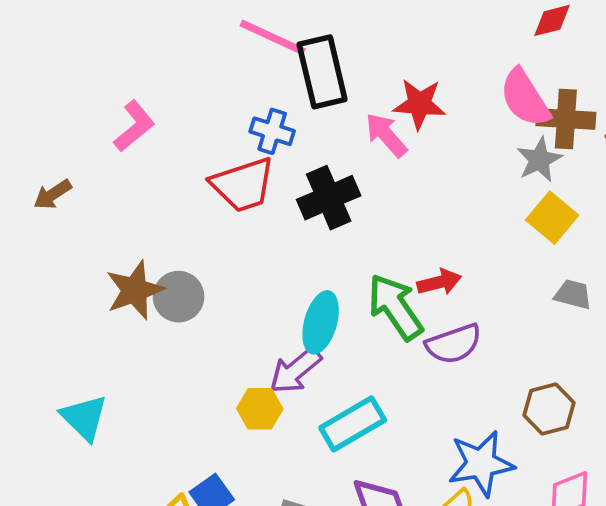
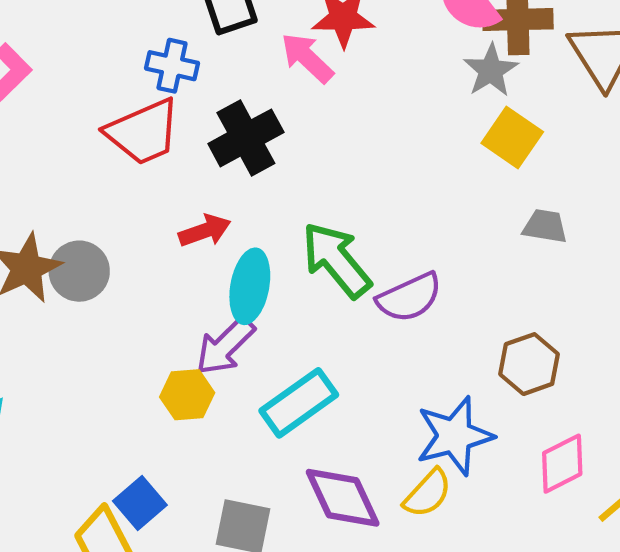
red arrow: (439, 282) -> (205, 231), moved

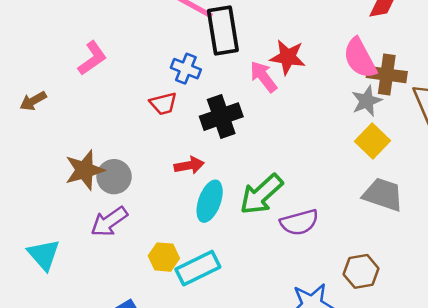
red trapezoid: (143, 132) -> (163, 104), size x0.6
gray trapezoid: (545, 226) -> (383, 194), size x1.6
green arrow: (336, 260) -> (261, 194), turned -102
purple arrow: (225, 346) -> (109, 222), moved
cyan rectangle: (299, 403) -> (198, 268), moved

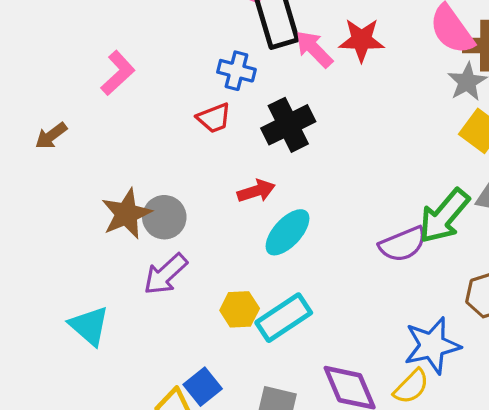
pink arrow: (263, 77) -> (314, 49), moved
green arrow: (261, 194) -> (444, 216), moved
cyan ellipse: (210, 201) -> (287, 232), turned 30

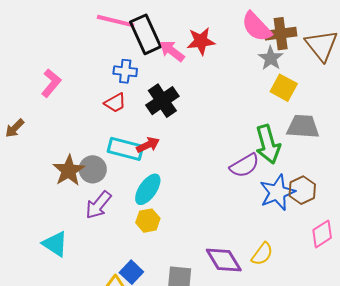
green arrow: (444, 216) -> (268, 144), turned -48
cyan ellipse: (287, 232) -> (148, 189), moved
cyan rectangle: (284, 318) -> (125, 149), moved, turned 56
blue star: (432, 346) -> (277, 192), moved

